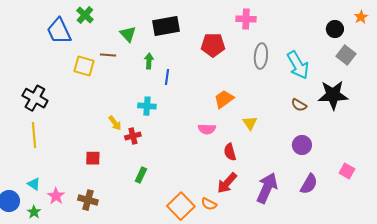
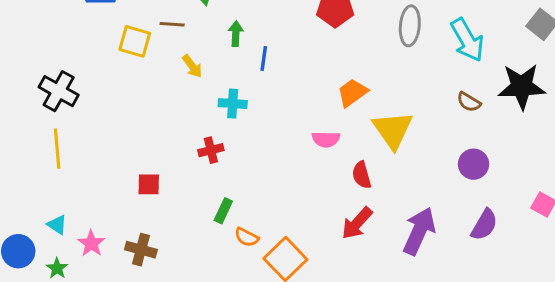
yellow arrow: (115, 123) -> (192, 66), moved
yellow triangle: (250, 123) -> (393, 130), size x1.8
orange semicircle: (209, 204) -> (247, 237), moved

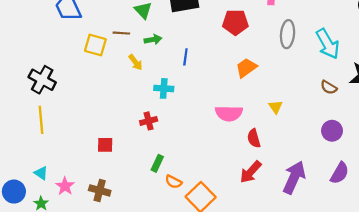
green arrow: (236, 34) -> (153, 40), moved, turned 77
orange trapezoid: (352, 93) -> (246, 68), moved
yellow triangle: (393, 130) -> (276, 107), size x0.5
pink semicircle: (326, 139) -> (229, 113), size x1.4

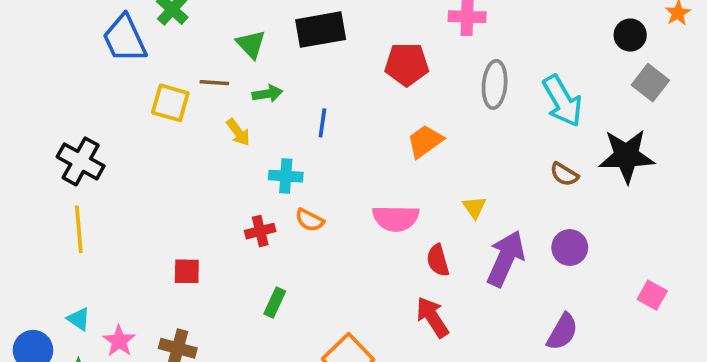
red arrow: (251, 172) -> (432, 317), turned 105
purple semicircle: (340, 173) -> (562, 332), moved
purple arrow: (294, 177) -> (506, 259), moved
orange semicircle: (174, 182) -> (310, 220), moved

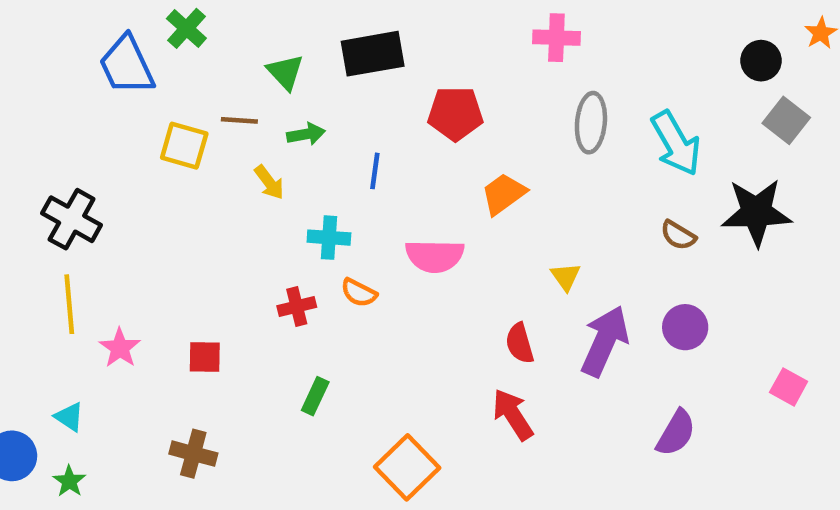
red pentagon: (407, 64) -> (455, 113), moved
pink semicircle: (396, 218) -> (435, 256), moved
pink star: (119, 341) -> (120, 348), moved

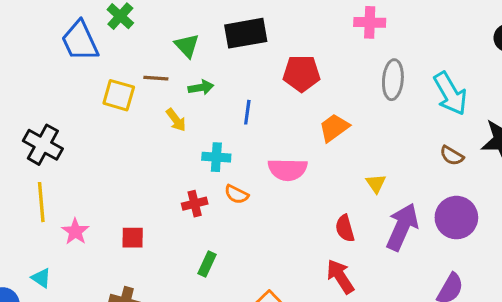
purple circle: (685, 327) -> (456, 218), size x1.4

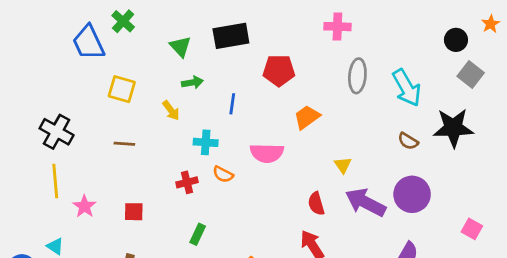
brown line: (156, 78) -> (124, 144), moved
purple arrow: (402, 227) -> (365, 202), turned -87

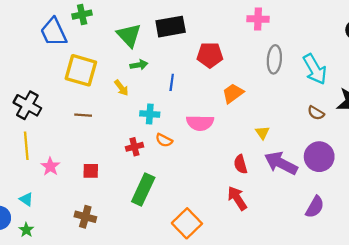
green cross: (123, 21) -> (82, 15), turned 36
green triangle: (180, 47) -> (129, 35), size x1.4
yellow square: (122, 89) -> (81, 70), size x1.4
green rectangle: (198, 234) -> (143, 189), size x1.8

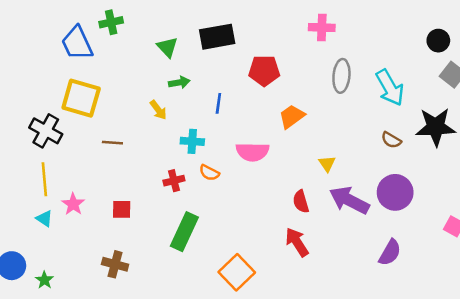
green triangle: (129, 35) -> (167, 47), size x0.7
yellow square: (81, 70) -> (81, 98), moved
cyan triangle: (26, 199) -> (44, 219), moved

